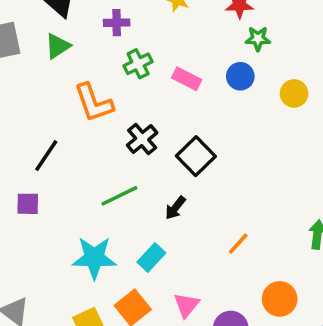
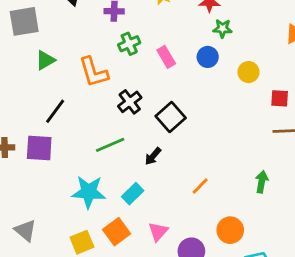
green triangle: (58, 46) -> (45, 60), moved
pink rectangle: (187, 79) -> (166, 57), turned 30
purple square: (28, 204) -> (39, 148), size x1.5

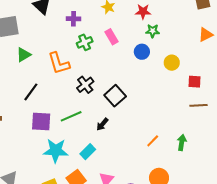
pink rectangle: (166, 57) -> (112, 37), moved
purple square: (39, 148) -> (41, 121), moved
orange line: (200, 186) -> (153, 141), moved

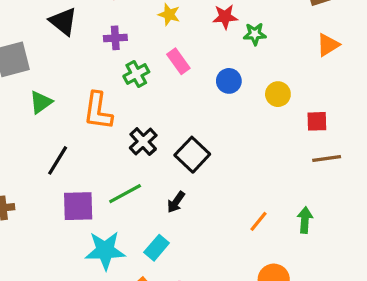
green star: (153, 31) -> (255, 34), moved
orange L-shape: (59, 63) -> (98, 111), turned 30

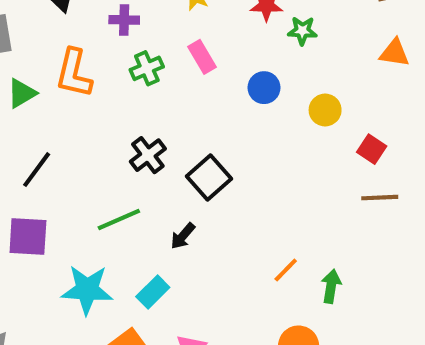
orange triangle: (328, 45) -> (394, 53), turned 35
orange L-shape: (98, 111) -> (74, 73), moved
red square: (317, 121) -> (372, 149), turned 30
purple square: (78, 206) -> (28, 237), moved
green arrow: (305, 220) -> (331, 286), moved

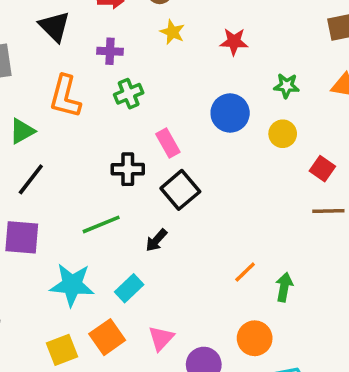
green star: (302, 31) -> (287, 86), moved
pink rectangle: (202, 57) -> (168, 143), moved
blue circle: (264, 88) -> (230, 113), size x1.4
green triangle: (22, 93) -> (22, 131), moved
black cross: (148, 155) -> (128, 169), turned 36

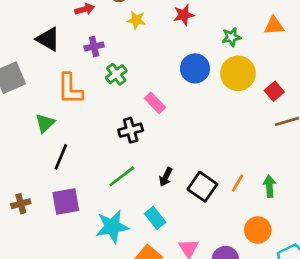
yellow circle: (283, 134) -> (238, 73), size x1.6
red square: (322, 169) -> (274, 91), turned 30
black square: (180, 190) -> (202, 187), moved
cyan rectangle: (129, 288) -> (155, 218), turned -70

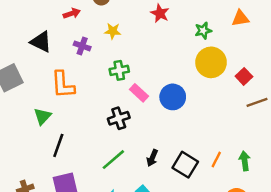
red star: (184, 15) -> (160, 13), turned -30
yellow star: (136, 20) -> (113, 31), moved
purple cross: (94, 47) -> (82, 46), turned 35
blue circle: (195, 68) -> (173, 97), moved
green cross: (116, 74) -> (119, 70), moved, turned 30

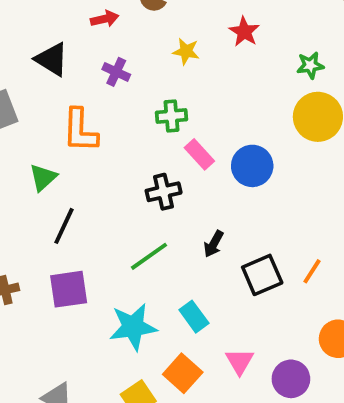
yellow star: (113, 31) -> (186, 51), moved
black arrow: (152, 158) -> (214, 244), moved
black square: (185, 165) -> (262, 275), turned 30

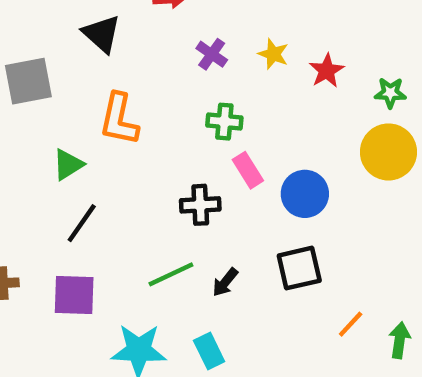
red star: (244, 32) -> (327, 71), moved
yellow star: (186, 51) -> (273, 54), moved
purple cross: (116, 72) -> (212, 54), moved
black arrow: (214, 244) -> (225, 282), moved
black square: (262, 275) -> (299, 268), moved

